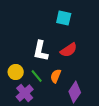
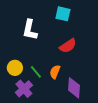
white L-shape: (41, 51) -> (30, 30), moved
purple diamond: (75, 92) -> (74, 88), turned -30

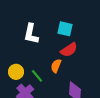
cyan square: (63, 14) -> (65, 29), moved
orange semicircle: (55, 72) -> (56, 66), moved

